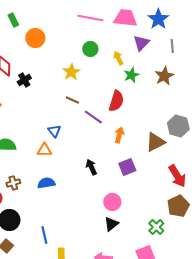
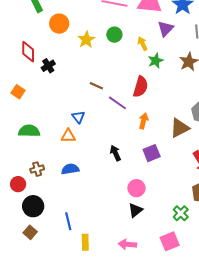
yellow star: (71, 72) -> (86, 40), moved

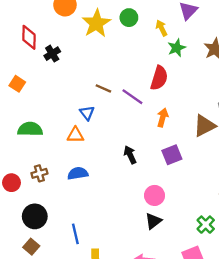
yellow star: (86, 40) -> (96, 23), size x1.4
brown line: (96, 86) -> (103, 88), moved
red circle: (18, 184) -> (11, 183), moved

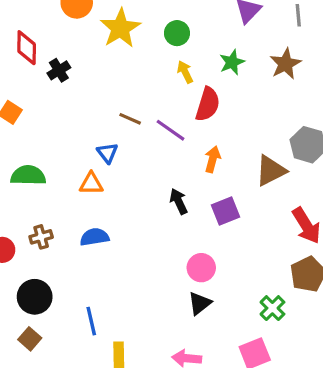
green circle: (129, 18) -> (177, 33), moved
yellow arrow: (161, 28) -> (185, 72), moved
black arrow: (130, 155) -> (179, 201), moved

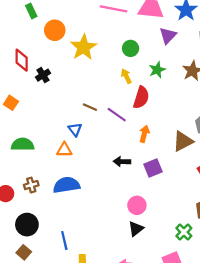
green circle: (177, 33) -> (131, 48), moved
black arrow: (179, 201) -> (122, 162), turned -63
blue semicircle: (94, 237) -> (66, 185), size x1.4

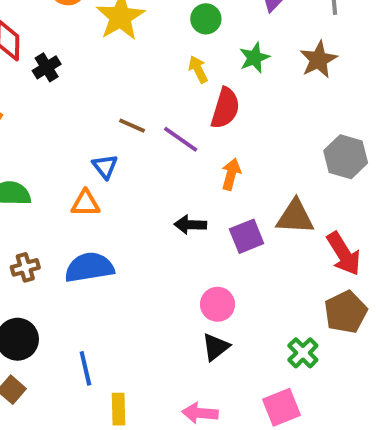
brown triangle: (183, 141) -> (295, 217), moved, turned 30

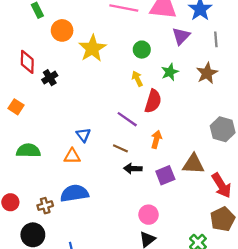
brown line: (132, 126) -> (120, 148), moved
brown cross: (25, 267) -> (45, 206), moved

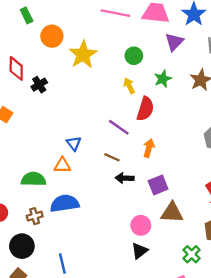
green semicircle: (28, 151) -> (33, 179), moved
brown triangle: (193, 164) -> (172, 213), moved

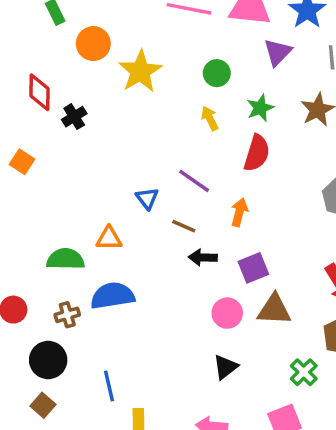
red semicircle: (145, 109) -> (257, 153), moved
blue triangle: (74, 143) -> (147, 198), moved
pink circle: (141, 225) -> (227, 313), moved

